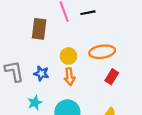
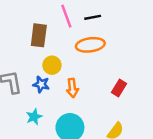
orange ellipse: (102, 52) -> (90, 45), moved
yellow circle: (68, 56) -> (52, 65), moved

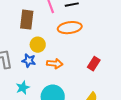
orange arrow: (72, 88) -> (55, 64), turned -77

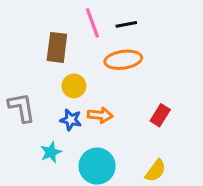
blue star: (29, 61) -> (71, 120), moved

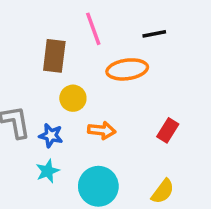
black line: (126, 24) -> (154, 34), moved
blue star: (71, 120) -> (51, 135), moved

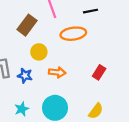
brown rectangle: (54, 56) -> (27, 25), turned 30
cyan star: (48, 171) -> (22, 109), moved

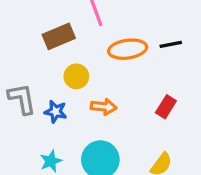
black line: (90, 11) -> (171, 44), moved
brown rectangle: (27, 25) -> (59, 36), turned 30

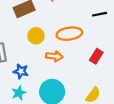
orange ellipse: (128, 49) -> (69, 34), moved
blue star: (56, 112) -> (21, 71), moved

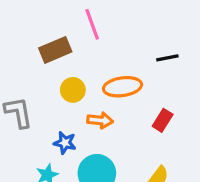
blue star: (21, 71) -> (65, 143), moved

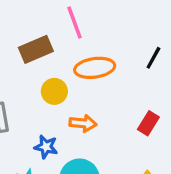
black line: (167, 58) -> (153, 58), turned -50
orange ellipse: (122, 87) -> (95, 68), moved

